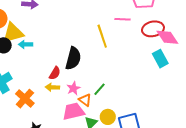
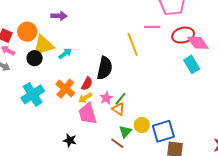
cyan arrow: (26, 44) -> (65, 53), moved, turned 144
yellow arrow: (52, 87) -> (85, 98), turned -32
green line: (100, 89) -> (120, 99), moved
orange cross: (25, 99) -> (65, 89), moved
pink trapezoid: (73, 111) -> (88, 114), moved, turned -90

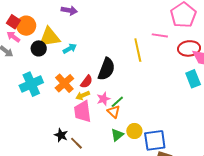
orange circle: (27, 32) -> (26, 26), moved
brown line: (117, 143) -> (76, 143), moved

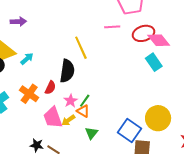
yellow line: (138, 50) -> (81, 48), moved
yellow arrow: (83, 95) -> (68, 120), moved
yellow circle: (134, 131) -> (158, 118), moved, size x1.6
blue square: (155, 140) -> (130, 130), turned -35

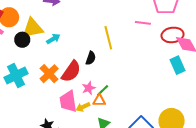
black semicircle: (67, 71) -> (91, 58), size x0.6
red semicircle: (50, 88) -> (71, 71), size x1.6
orange triangle: (83, 111) -> (99, 100), turned -40

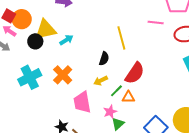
red semicircle: (71, 71) -> (135, 73), moved
pink star: (89, 88) -> (110, 112), moved
orange triangle: (99, 100) -> (128, 97), moved
yellow arrow: (83, 107) -> (101, 81), moved

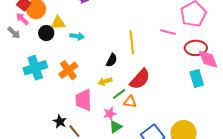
yellow triangle: (45, 30) -> (58, 23), size x0.7
cyan arrow: (66, 40) -> (77, 36), turned 32

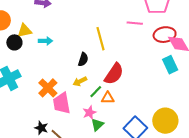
orange cross: (68, 70) -> (48, 88), moved

